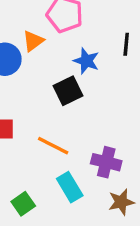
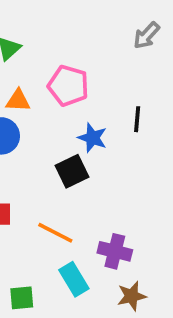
orange triangle: (33, 41) -> (18, 101), moved, turned 40
green square: (23, 204) -> (22, 298), turned 30

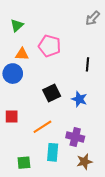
blue star: (92, 138) -> (79, 99), moved
orange line: (55, 233) -> (42, 127), turned -60
cyan rectangle: (74, 279) -> (53, 152), turned 36

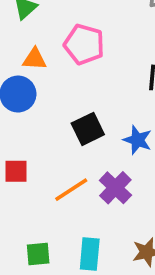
purple cross: (75, 137) -> (115, 188), moved, turned 30
cyan rectangle: (53, 152) -> (90, 254), moved

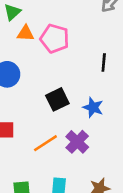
orange triangle: (34, 59) -> (26, 33), moved

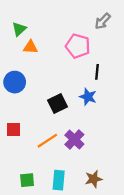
pink pentagon: (55, 39) -> (78, 46), moved
blue star: (93, 107) -> (88, 97), moved

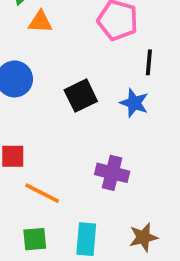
black square: (57, 103) -> (81, 96), moved
purple cross: (74, 140) -> (112, 173), turned -30
orange line: (47, 141) -> (42, 193), moved, turned 60

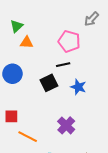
black line: (149, 62) -> (63, 65), moved, turned 72
purple cross: (112, 173) -> (66, 125), turned 30

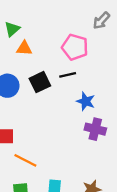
black square: (49, 83) -> (40, 82), moved
purple cross: (66, 125) -> (95, 129), moved, turned -30

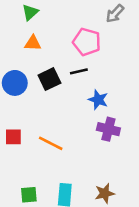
green triangle: (12, 29) -> (30, 12), moved
orange line: (25, 160) -> (51, 143), moved

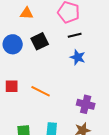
black line: (79, 71) -> (75, 35), moved
purple cross: (108, 129) -> (86, 104), moved

